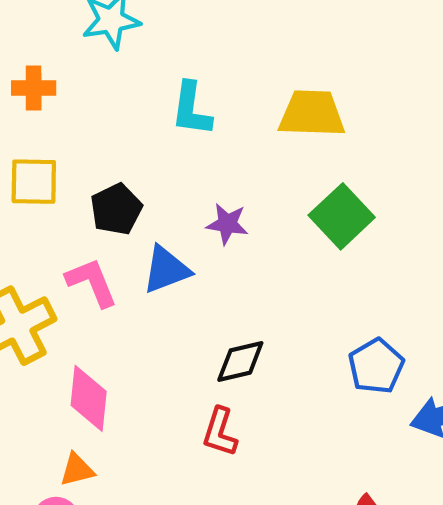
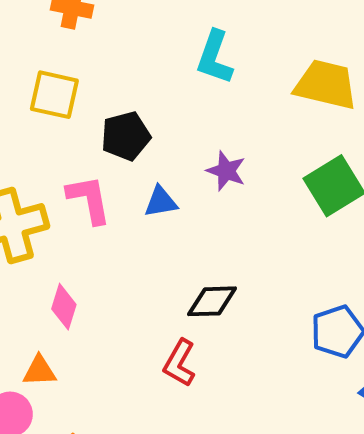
blue triangle: (166, 270) -> (161, 202), size x0.7
pink diamond: (89, 398) -> (64, 307), size x0.7

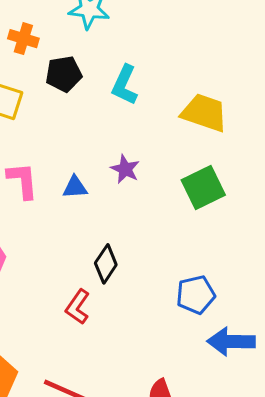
black pentagon: (126, 136) -> (64, 74), moved
black diamond: (212, 301) -> (106, 264), turned -60

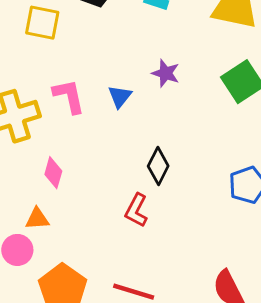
blue triangle: (75, 187) -> (120, 96), turned -40

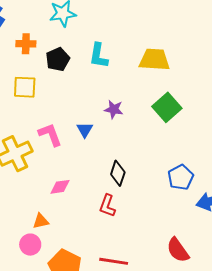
pink diamond: (53, 173) -> (60, 187), moved, turned 75

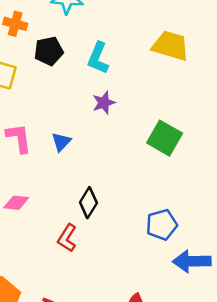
yellow trapezoid: (154, 60) -> (170, 46), moved
green square: (167, 107) -> (165, 138), turned -32
purple star: (114, 109) -> (104, 103), moved, turned 30

